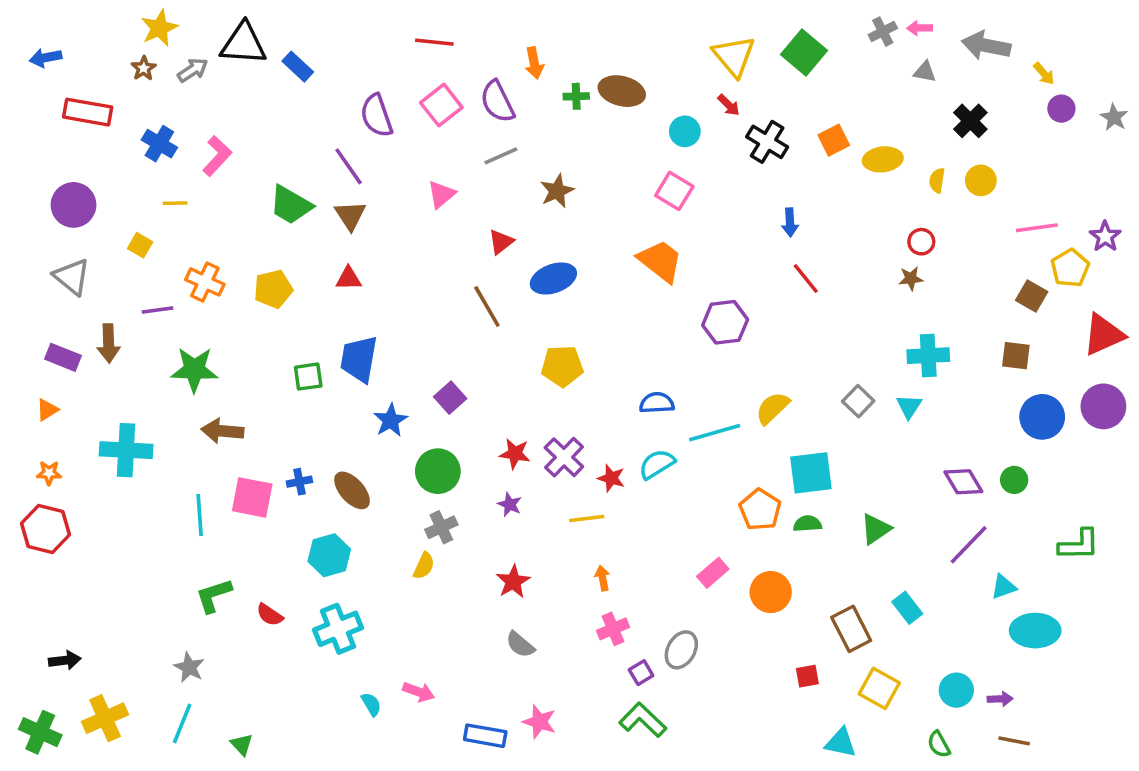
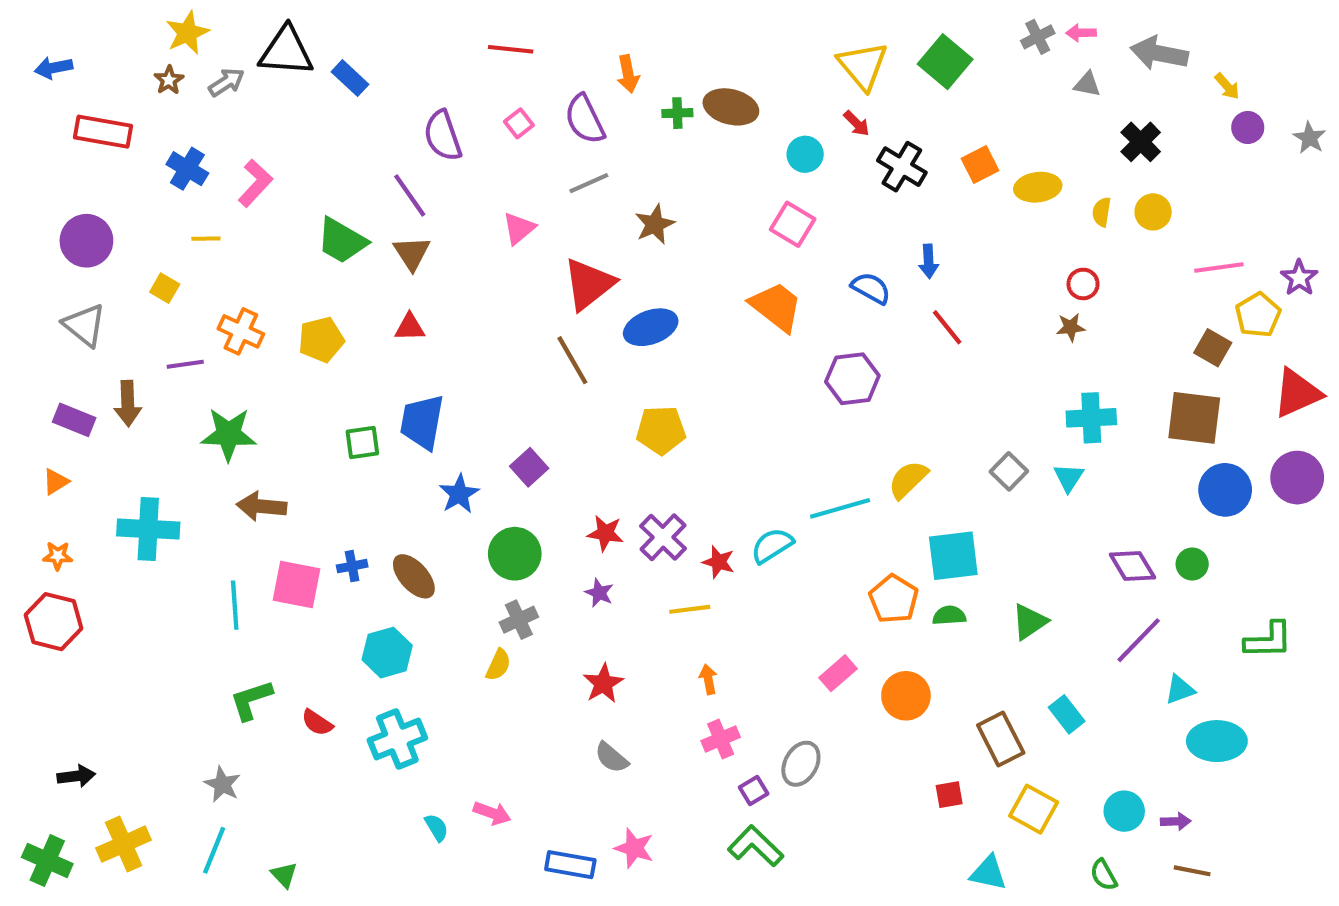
pink square: (441, 105) -> (519, 123), size x0.6
red triangle: (501, 242) -> (589, 284), size x1.8
brown square: (1016, 356) -> (1194, 418), size x1.6
blue semicircle: (657, 403) -> (871, 288), moved, turned 32

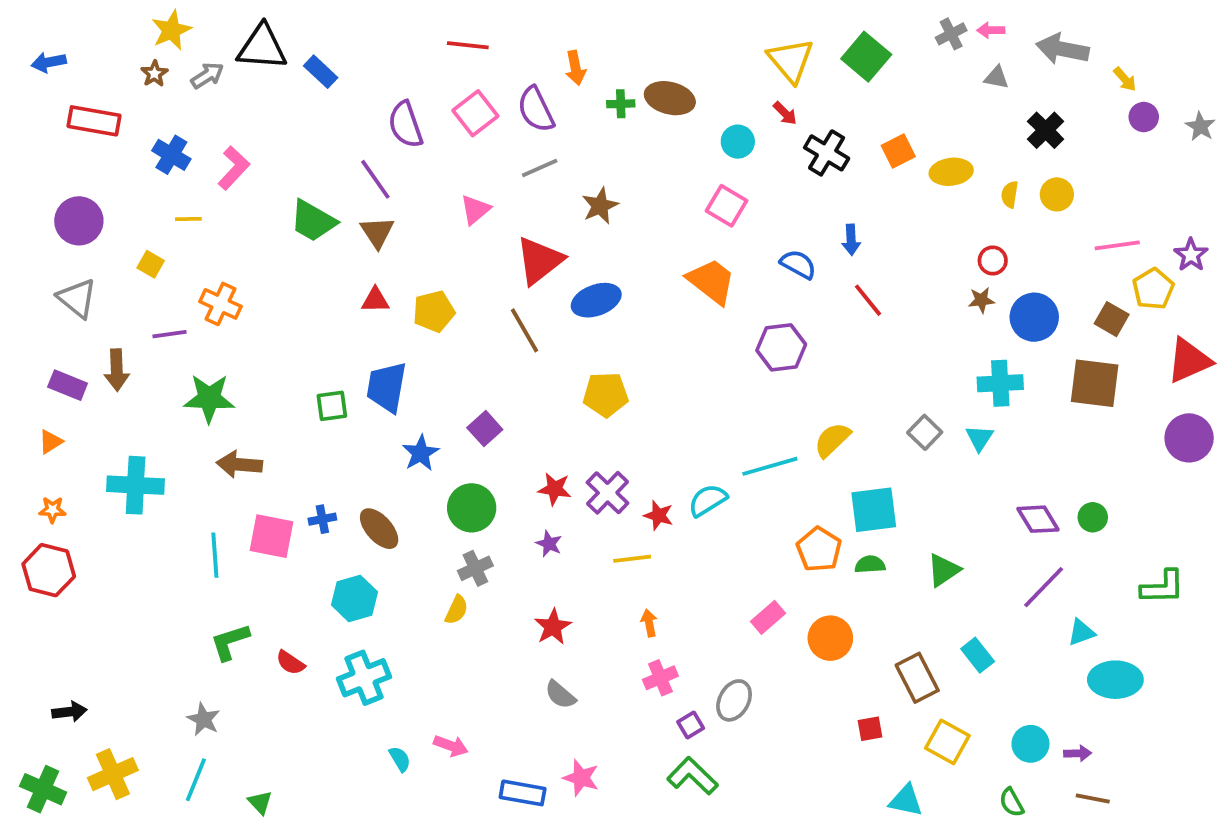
pink square: (519, 123) -> (475, 113), size x1.6
yellow pentagon: (321, 340) -> (434, 311), moved
blue circle: (1225, 490) -> (1034, 317), moved

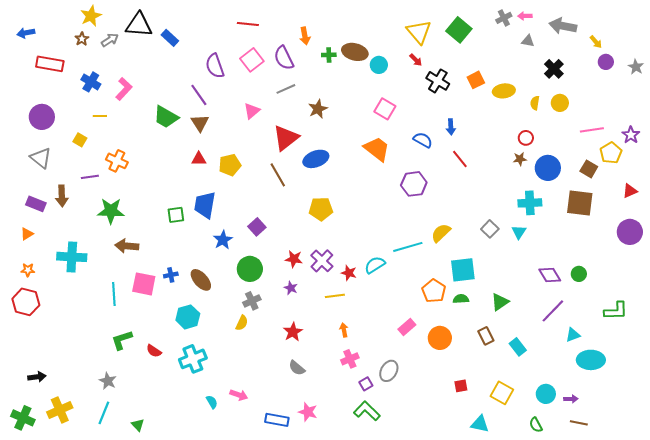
cyan circle: (738, 142) -> (379, 65), moved
red triangle: (1189, 361) -> (630, 191), size x0.6
brown rectangle: (917, 678) -> (486, 336), moved, size x0.7

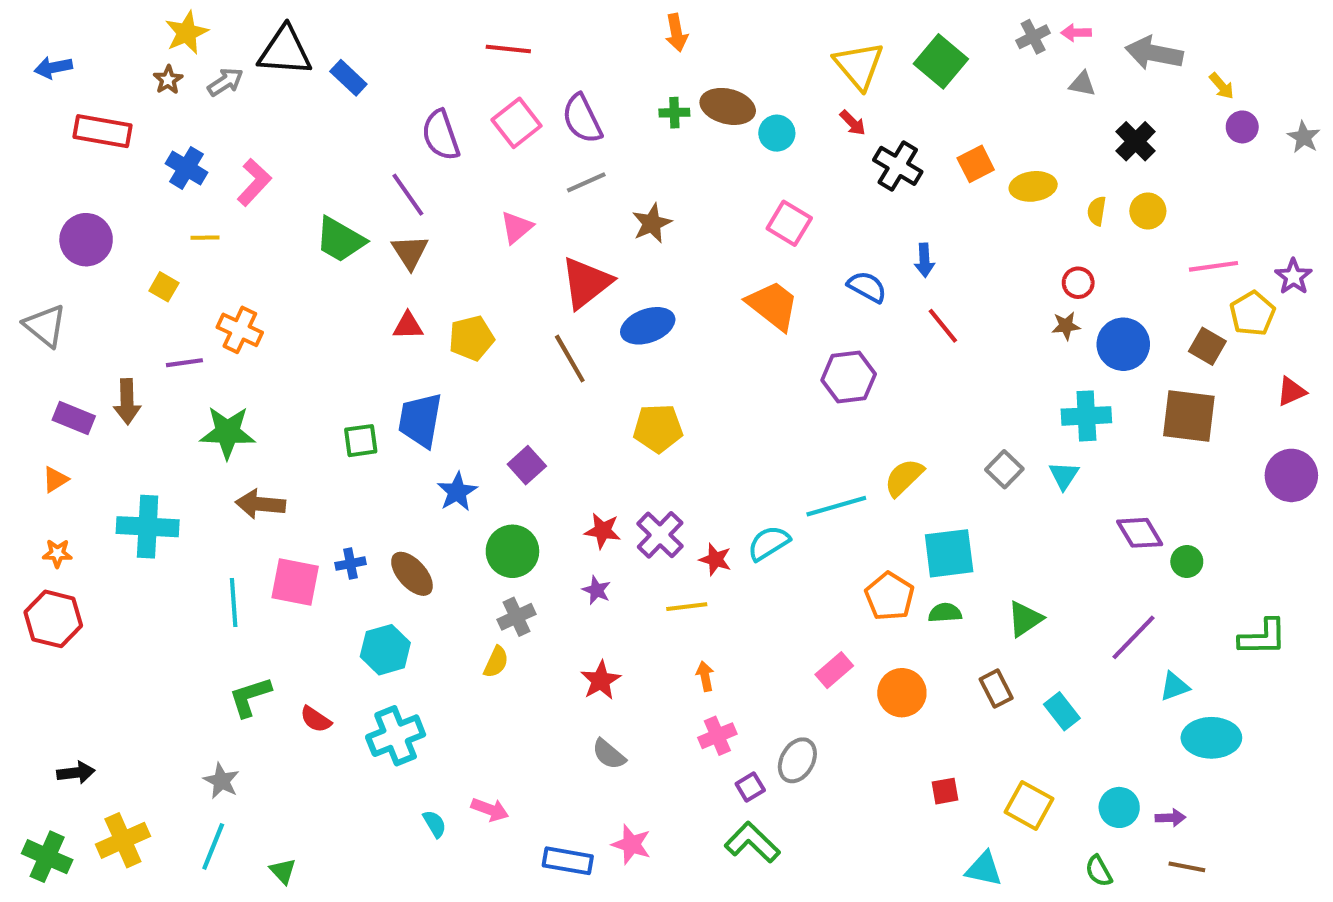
orange arrow: (305, 36) -> (676, 33), moved
gray triangle: (41, 158) -> (45, 326), moved
purple diamond: (550, 275) -> (1140, 533), moved

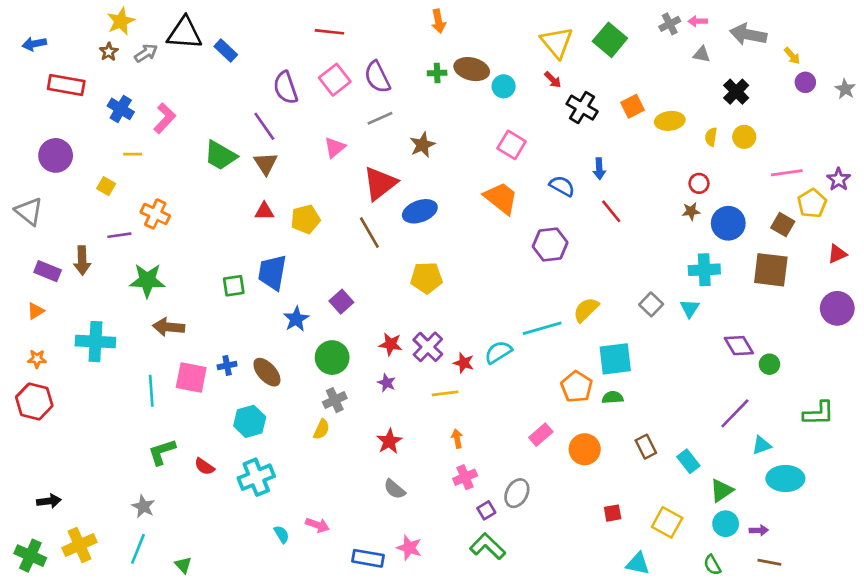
green triangle: (1025, 619) -> (722, 490), moved

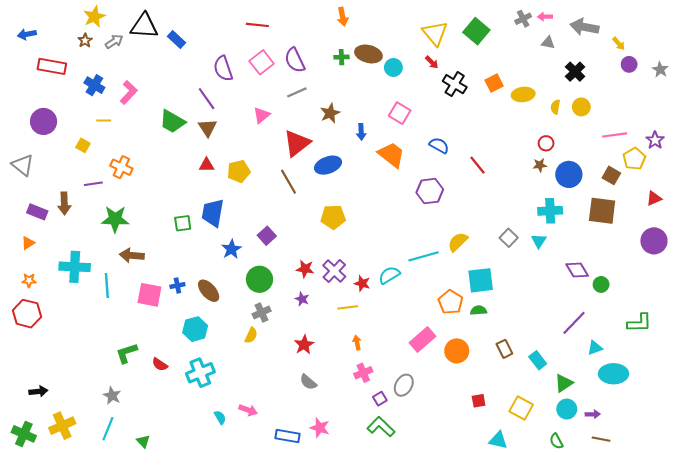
blue arrow: (599, 169) -> (361, 132), moved
cyan line: (151, 391) -> (107, 286), moved
pink rectangle: (541, 435) -> (422, 339), size x1.4

